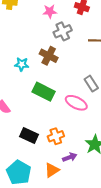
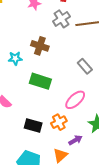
gray cross: (63, 31) -> (61, 19), moved
pink ellipse: (76, 103) -> (75, 100), moved, turned -60

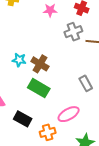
brown cross: (40, 46) -> (40, 64), moved
black rectangle: (33, 126) -> (23, 119), moved

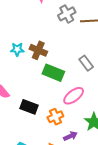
green rectangle: (39, 88) -> (53, 73), moved

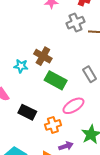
cyan star: (17, 49) -> (21, 66), moved

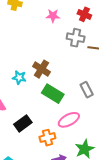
gray cross: (75, 23) -> (76, 38), turned 30
black rectangle: (27, 112) -> (23, 123), turned -66

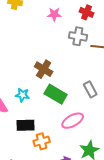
cyan star: (19, 78) -> (22, 95), moved
black rectangle: (23, 123) -> (26, 125), turned 36
orange cross: (47, 138) -> (42, 141), moved

